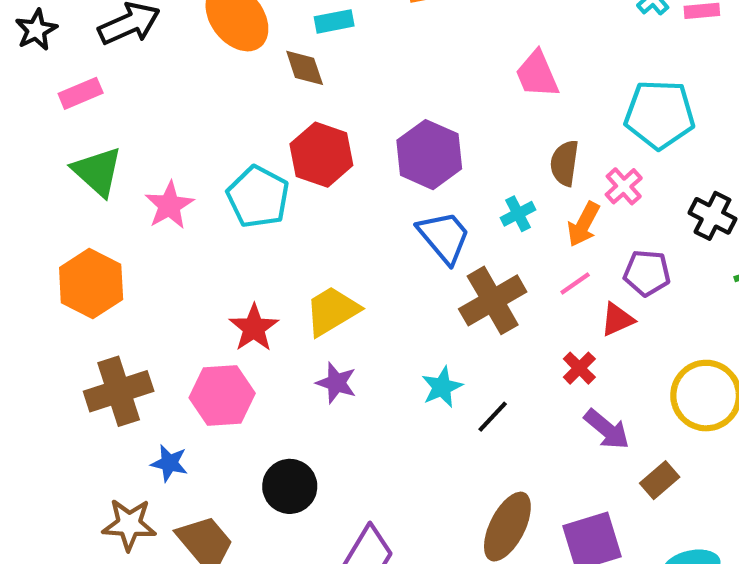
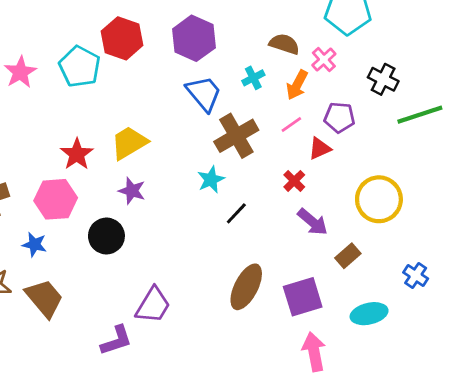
brown semicircle: (565, 163) -> (284, 44), turned 100
cyan star: (442, 387) -> (211, 180), moved
blue star: (169, 463) -> (34, 244), moved
black circle: (290, 486) -> (106, 236), moved

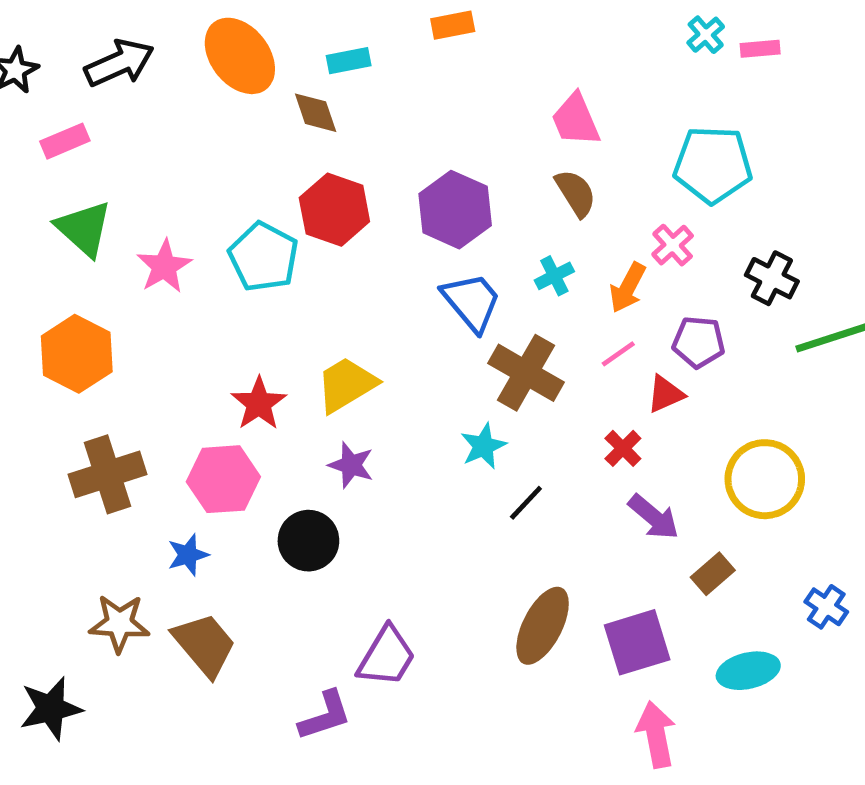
brown semicircle: (284, 44) -> (576, 193), moved, turned 40
brown cross: (236, 136) -> (526, 373), turned -30
blue star: (34, 244) -> (188, 555), turned -30

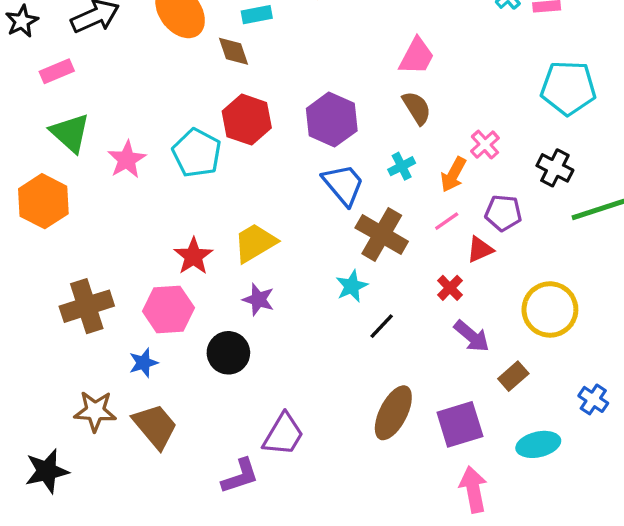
pink trapezoid: (576, 120) -> (417, 56), turned -129
cyan pentagon: (713, 165) -> (568, 88), moved
orange hexagon: (77, 354) -> (43, 201), moved

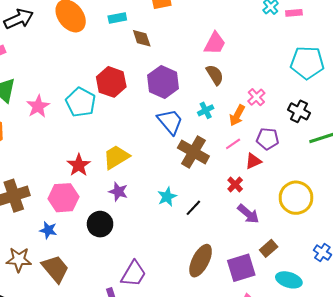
brown diamond: (233, 51) -> (142, 38), moved
cyan star: (352, 286) -> (167, 197), moved
blue star: (143, 363) -> (48, 230), turned 30
brown rectangle: (513, 376) -> (269, 248), moved
cyan ellipse: (538, 444) -> (289, 280), turned 30

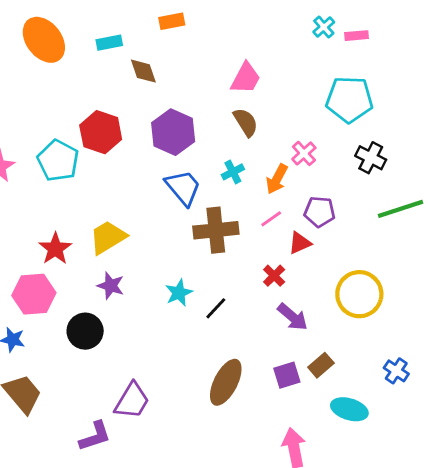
cyan pentagon: (307, 63) -> (349, 99), moved
black cross: (299, 111) -> (371, 158), moved
brown cross: (193, 152) -> (216, 230), turned -36
purple square: (241, 268) -> (287, 375), moved, size x0.7

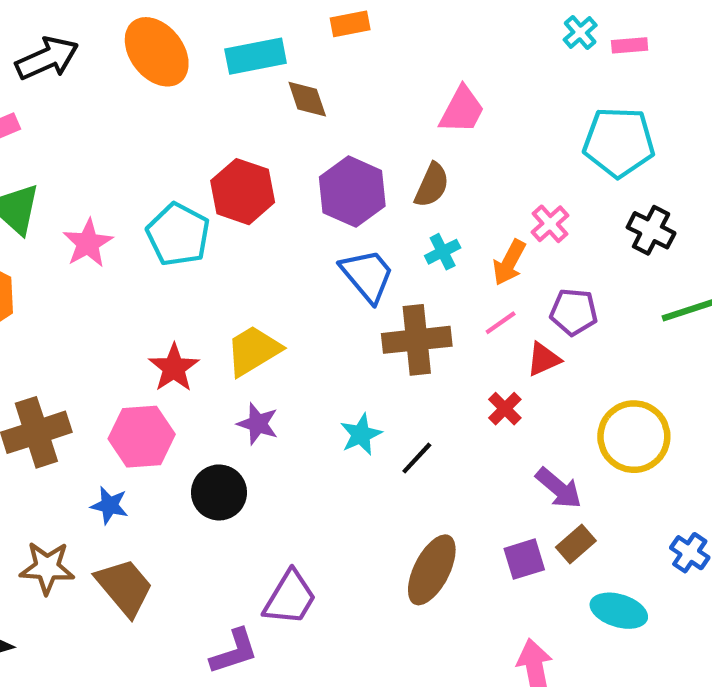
cyan rectangle: (109, 43) -> (256, 56), size x1.5
brown semicircle: (246, 122) -> (432, 185), moved, turned 56
purple arrow: (293, 317) -> (559, 488), moved

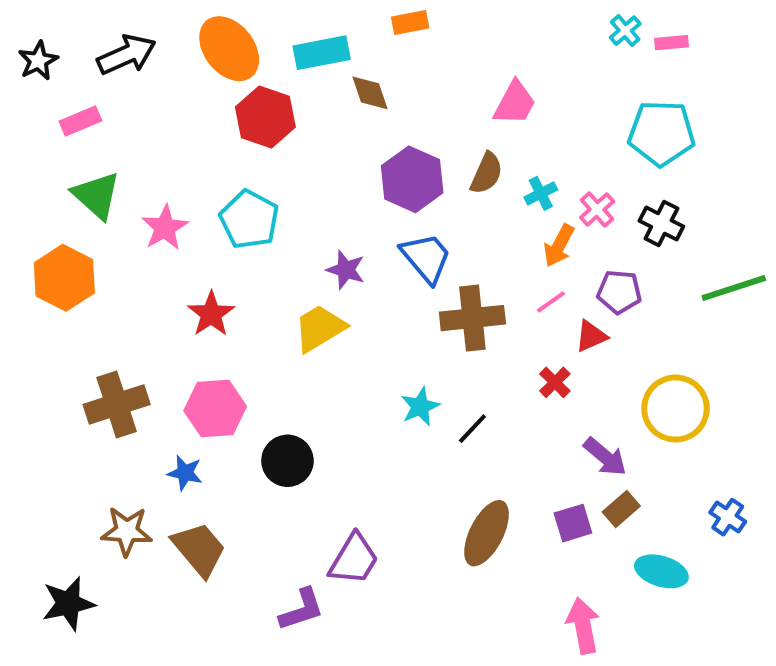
red hexagon: (243, 192) -> (265, 117), moved
black cross: (651, 230) -> (661, 224), moved
cyan cross: (443, 252) -> (541, 193), moved
red star: (174, 368) -> (211, 314), moved
purple star: (258, 424) -> (346, 270), moved

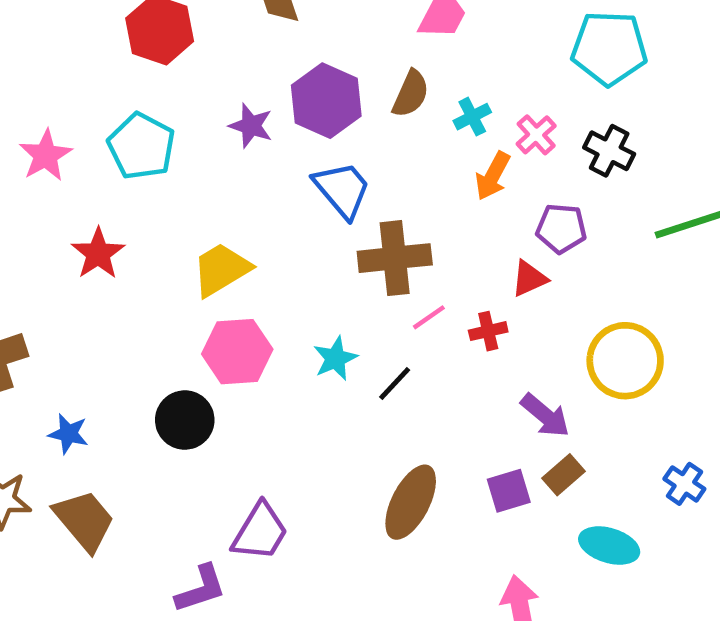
purple star: (346, 270) -> (251, 126), moved
pink line: (551, 302) -> (429, 317), moved
red cross: (555, 382) -> (488, 331), turned 32
pink hexagon: (215, 409) -> (237, 352), moved

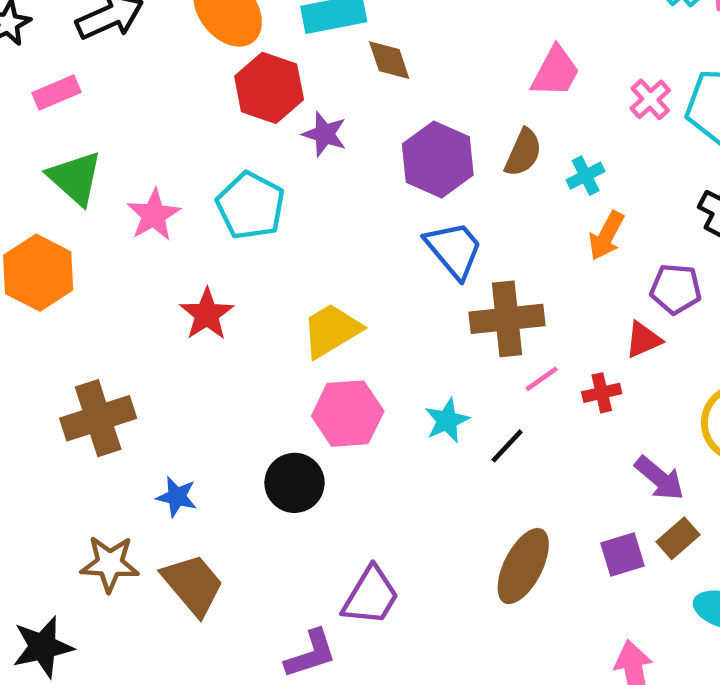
purple star: (251, 126) -> (325, 134), moved
pink cross: (536, 135) -> (650, 99), moved

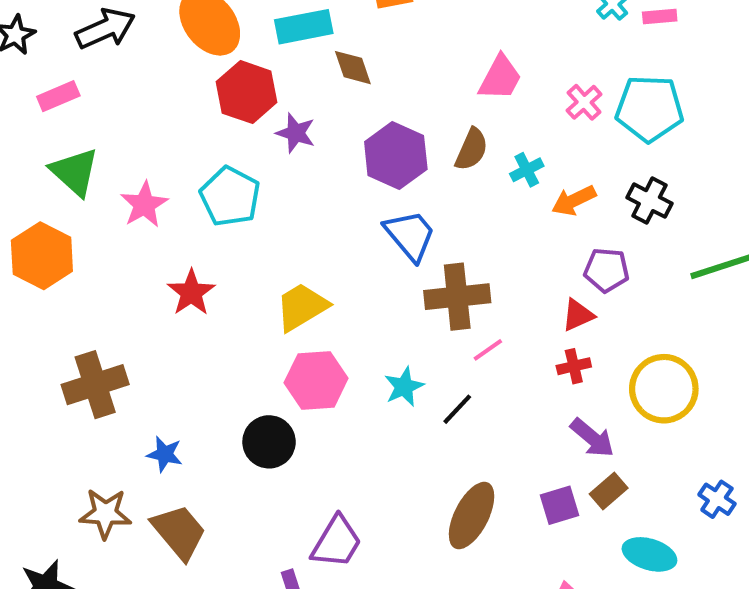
orange arrow: (606, 236) -> (574, 201), moved, turned 36
red cross: (602, 393) -> (574, 366), moved

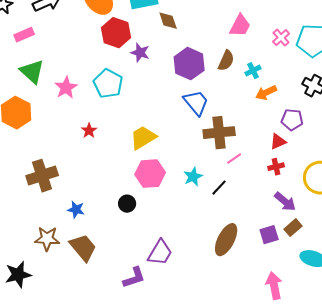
orange arrow: (574, 201) -> (266, 93), moved
red star: (191, 293) -> (89, 131), size x0.7
black circle: (269, 442) -> (127, 204), size x0.7

